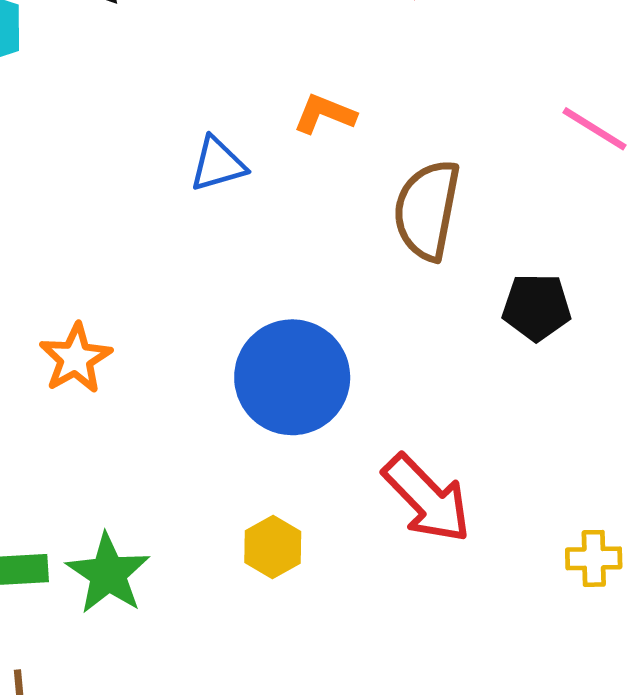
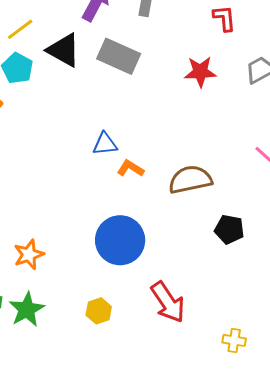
orange L-shape: (325, 114) -> (130, 168), moved
brown semicircle: (427, 210) -> (190, 180), turned 57
orange star: (76, 358) -> (29, 255), moved

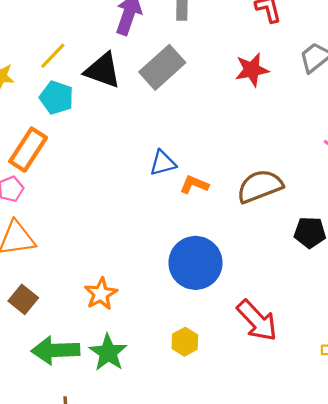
gray rectangle: (119, 56) -> (162, 67), turned -57

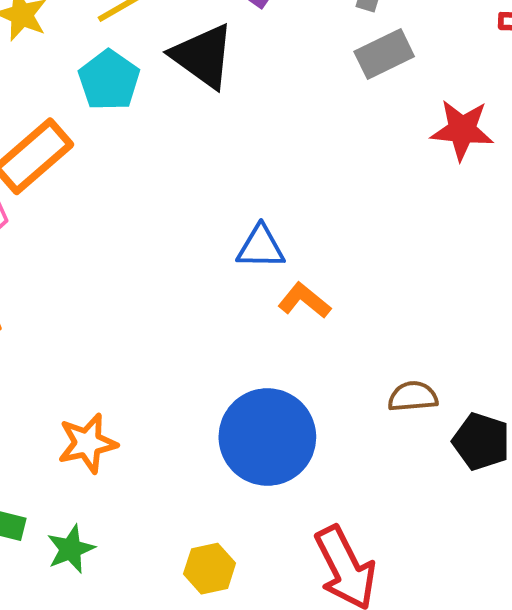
gray rectangle: (162, 67) -> (384, 54), moved, size x0.7
brown semicircle: (260, 186) -> (413, 396), moved, size x0.6
green star: (108, 353) -> (71, 549), size x0.7

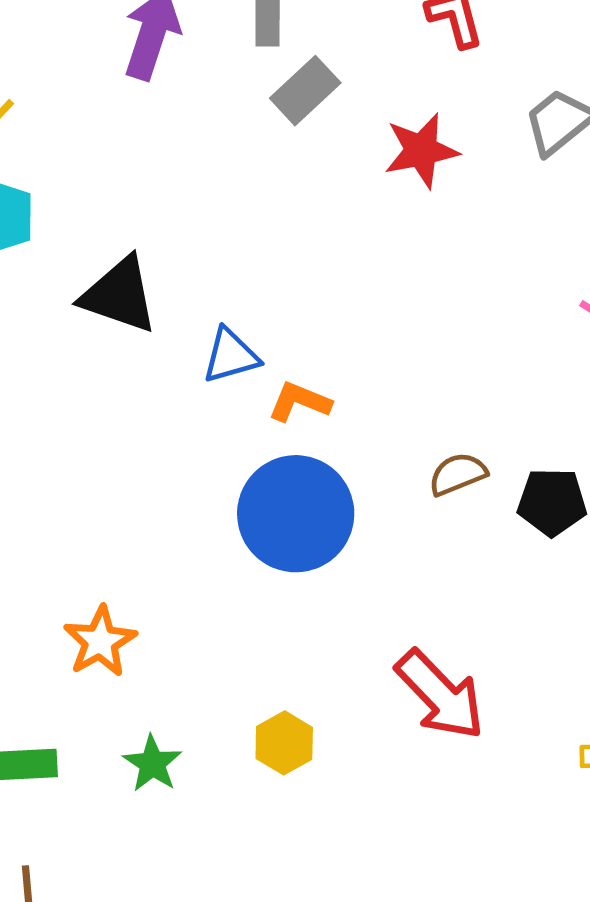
black triangle: (203, 56) -> (119, 295), moved
blue circle: (267, 437) -> (296, 514), moved
green star: (71, 549) -> (152, 764), moved

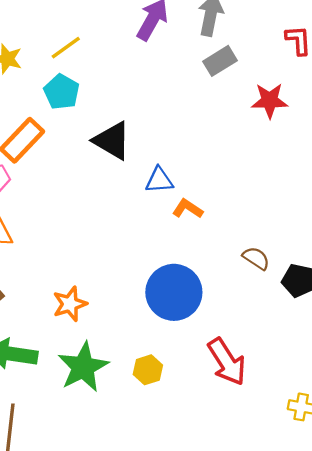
brown semicircle: (458, 474) -> (256, 258), turned 44
blue circle: (296, 514) -> (174, 292), moved
green star: (152, 764) -> (83, 367), size x1.8

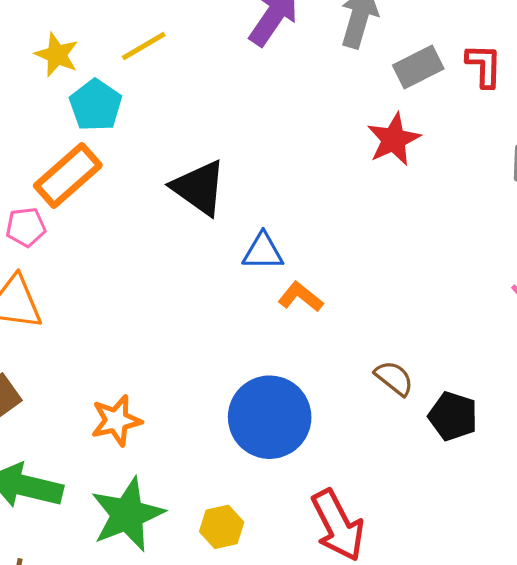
gray rectangle: (220, 61) -> (418, 67), moved
cyan pentagon: (62, 92) -> (96, 105), moved
red star: (270, 101) -> (394, 139), moved, turned -30

